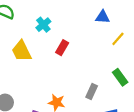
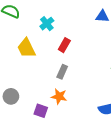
gray rectangle: (92, 92) -> (62, 72), moved

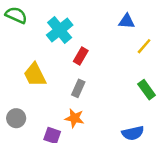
cyan cross: (47, 24) -> (60, 30), size x1.5
yellow trapezoid: (26, 48) -> (35, 75), moved

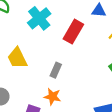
red rectangle: (81, 56) -> (73, 32), moved, size x1.5

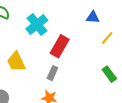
red rectangle: (73, 32) -> (60, 46), moved

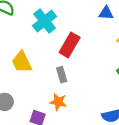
gray rectangle: (52, 73) -> (62, 75), turned -40

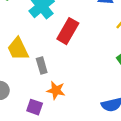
gray rectangle: (62, 75) -> (42, 65), moved

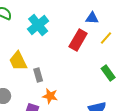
red rectangle: (68, 31) -> (78, 40), moved

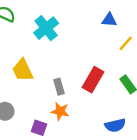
red rectangle: (78, 40) -> (93, 80), moved
gray rectangle: (38, 75) -> (59, 87), moved

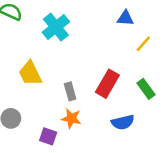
blue semicircle: (115, 125) -> (123, 122), moved

